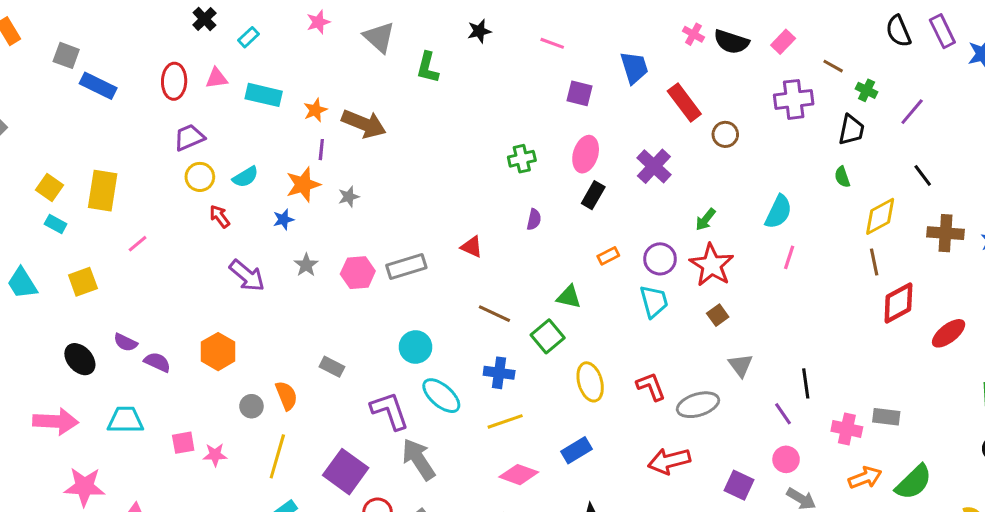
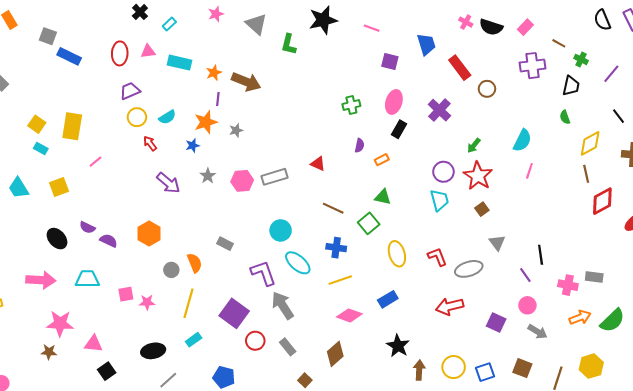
black star: (479, 31) -> (323, 20), size x1.8
orange rectangle: (608, 256) -> (382, 160), moved

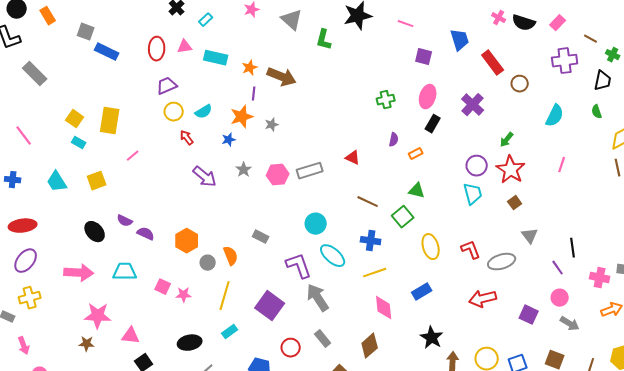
cyan semicircle: (522, 140) -> (555, 116), moved
orange hexagon: (149, 233) -> (187, 241), moved
pink square: (126, 294) -> (163, 287), turned 35
pink diamond: (349, 315) -> (384, 308), turned 65
red circle: (255, 341) -> (291, 348), moved

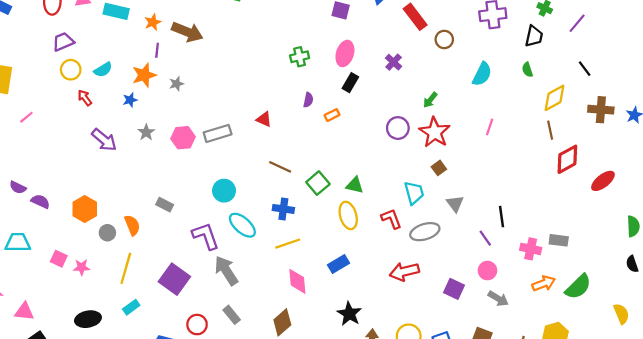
purple cross: (473, 105) -> (394, 62), size x0.7
green triangle: (417, 191) -> (355, 185), moved
cyan trapezoid: (473, 194) -> (414, 193), moved

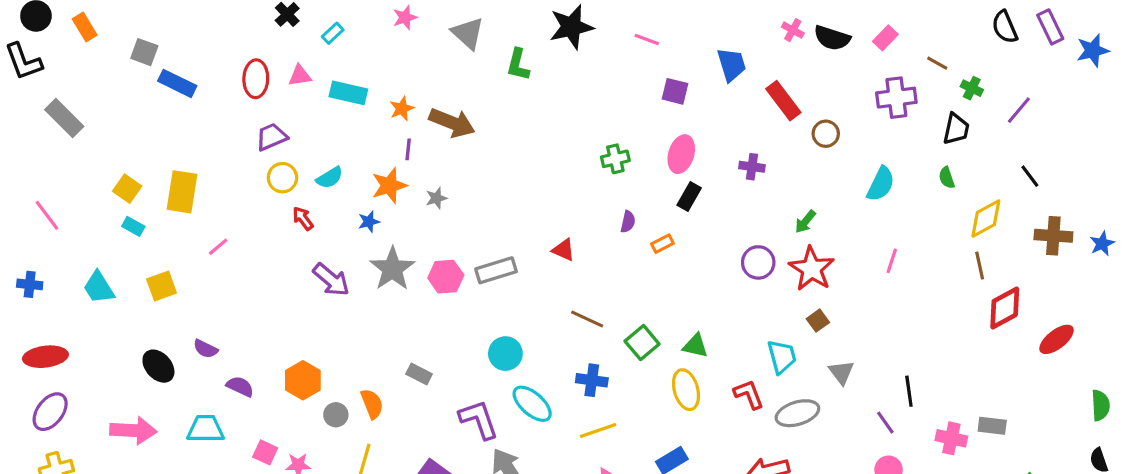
purple cross: (394, 62) -> (752, 167), turned -35
gray star: (146, 132) -> (392, 269), size x1.8
purple semicircle: (40, 201) -> (240, 386), moved

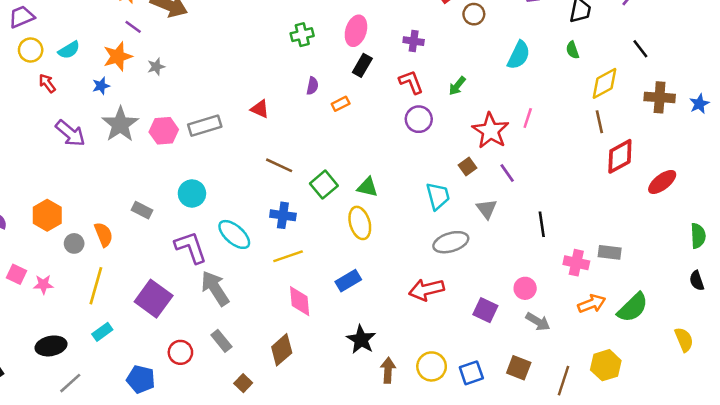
purple line: (408, 149) -> (133, 27), turned -60
red star: (812, 269) -> (490, 131), moved
cyan circle: (505, 354) -> (192, 193), moved
red L-shape: (749, 394) -> (411, 82), moved
purple line: (885, 423) -> (507, 173), moved

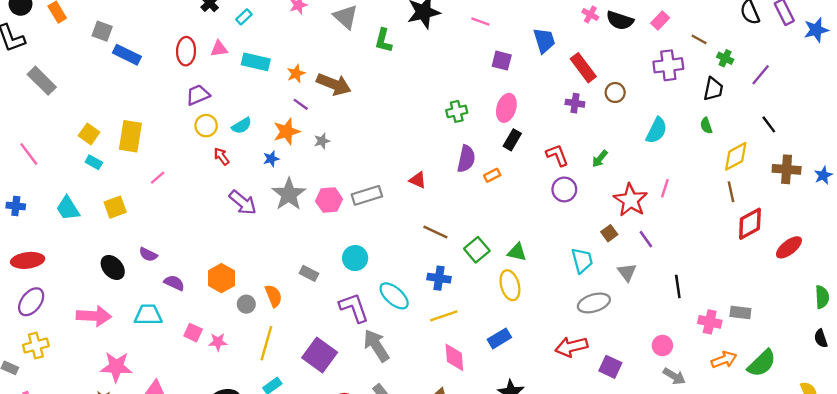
purple cross: (414, 41) -> (575, 103), moved
purple semicircle: (312, 86) -> (466, 159), size x1.6
purple square: (485, 310) -> (610, 367), moved

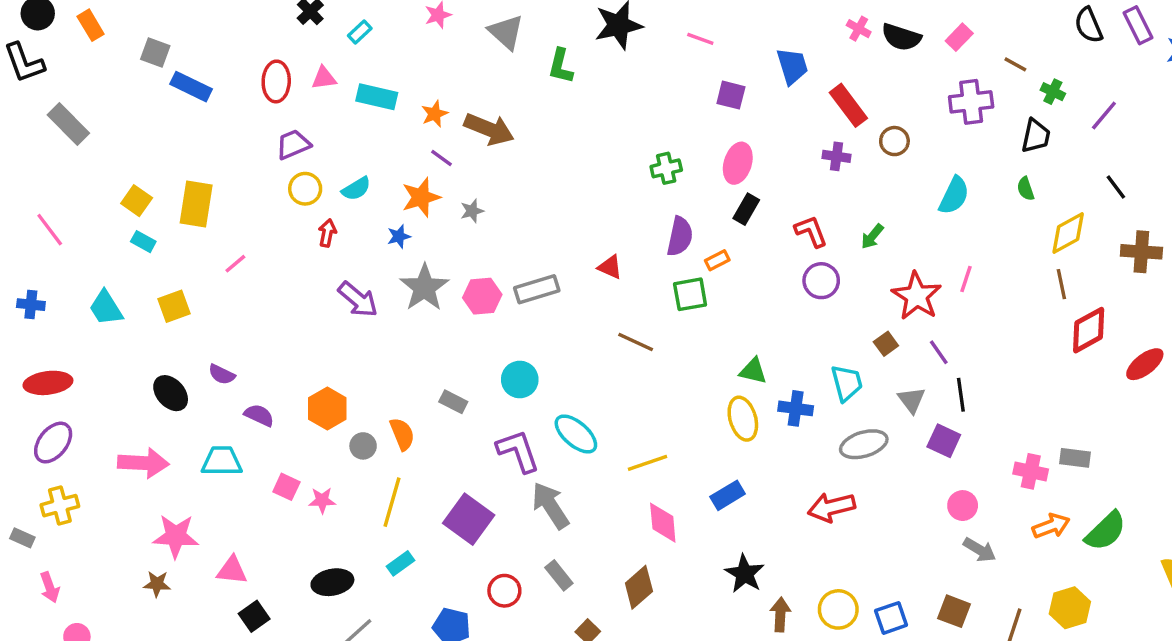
red arrow: (221, 156) -> (327, 233), turned 48
green square: (477, 250) -> (690, 294), moved, turned 30
blue cross: (439, 278) -> (796, 408), moved
black line: (678, 286) -> (961, 395), moved
purple square: (610, 367) -> (944, 441), moved

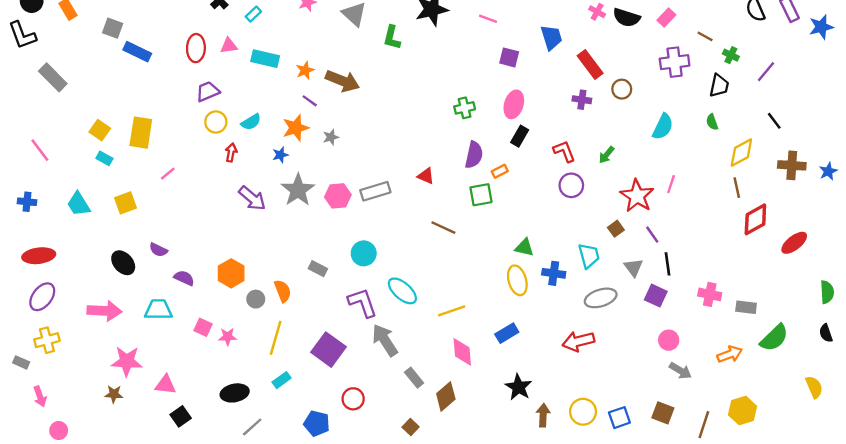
pink cross: (1031, 471) -> (710, 294), moved
green semicircle: (1106, 531) -> (774, 338), moved
gray rectangle: (559, 575) -> (414, 378), moved

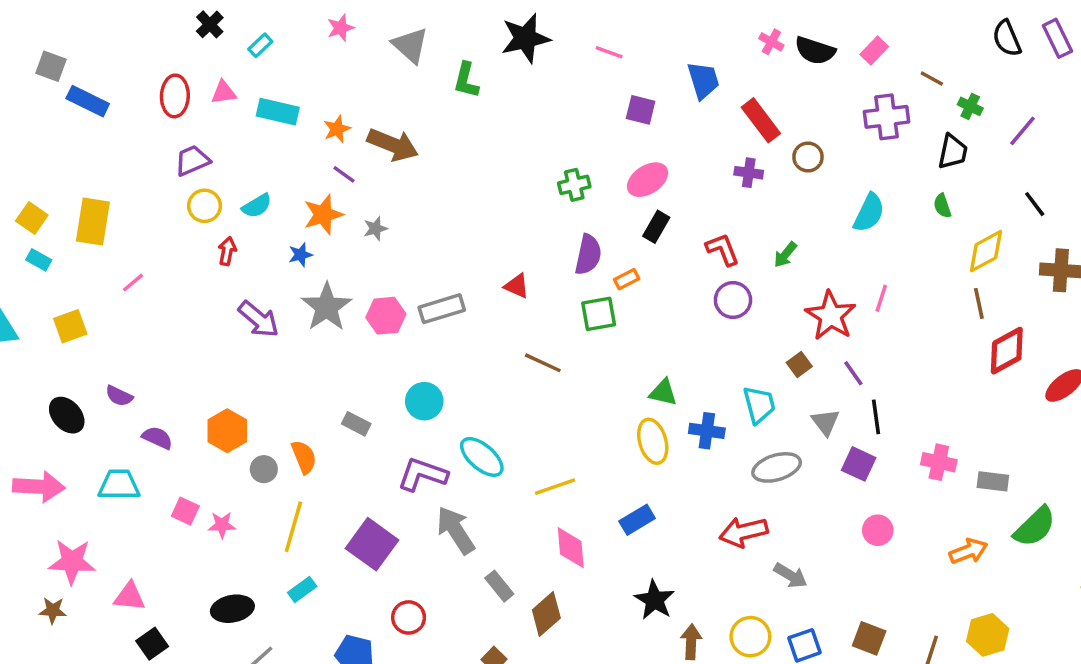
pink ellipse: (514, 104) -> (648, 180), turned 40
purple L-shape: (362, 303) -> (423, 474), turned -52
gray arrow: (680, 371) -> (791, 576), moved

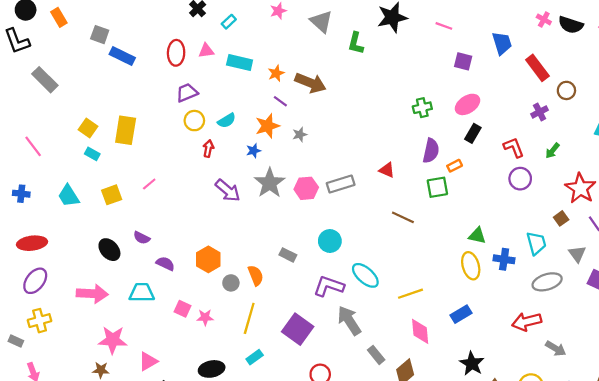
purple cross: (749, 173) -> (540, 112), moved, turned -35
pink line: (133, 283) -> (149, 184), moved
pink triangle: (129, 597) -> (148, 361), turned -36

